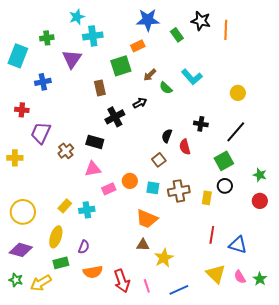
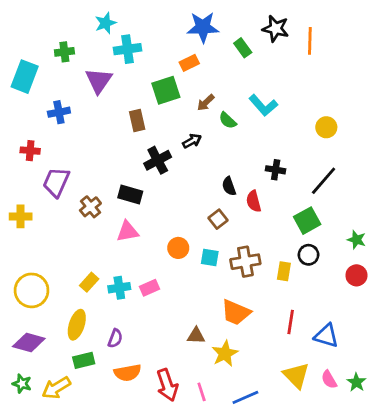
black semicircle: (167, 136) -> (229, 186), turned -40
pink rectangle: (109, 189) -> (149, 288), moved
orange trapezoid: (147, 219) -> (236, 312), moved

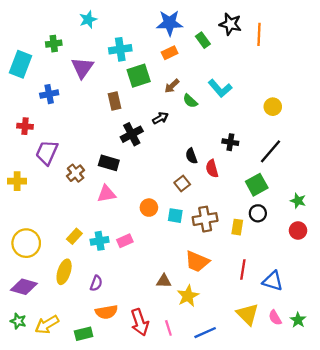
cyan cross: (128, 49) -> (120, 49), moved
orange rectangle: (189, 63) -> (170, 53), moved
green rectangle: (84, 360) -> (84, 334), moved

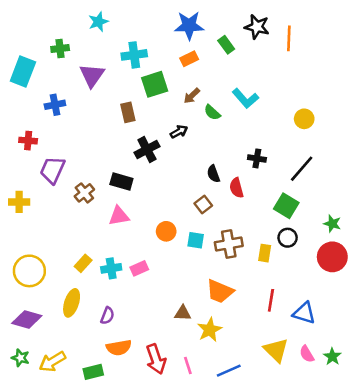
green square: (257, 185) -> (286, 206), turned -30
red circle: (298, 231) -> (332, 257), size x1.5

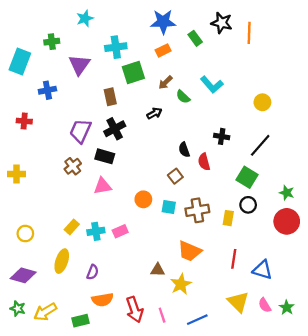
black cross: (147, 149) -> (115, 129), moved
purple trapezoid: (52, 170) -> (80, 131), moved
yellow circle: (29, 271) -> (25, 234), size x0.6

